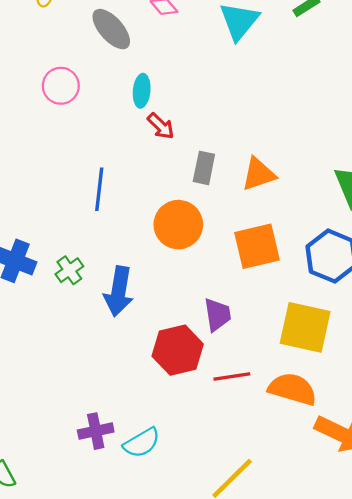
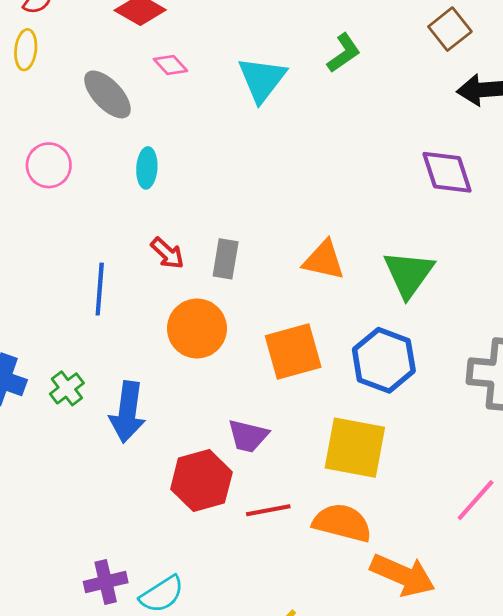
red arrow: (161, 126) -> (167, 253), moved
orange triangle: (259, 174) -> (324, 260), moved, turned 33
purple trapezoid: (217, 315) -> (248, 436), turned 114

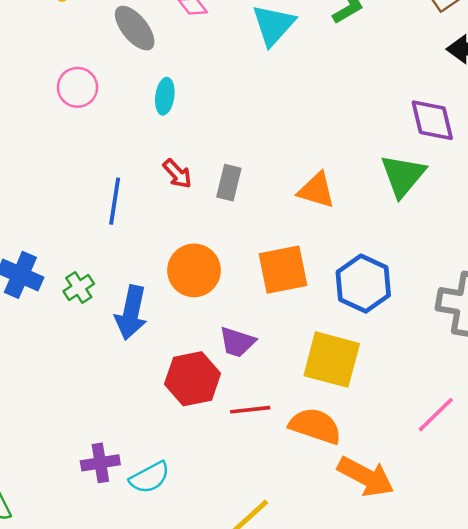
green triangle: (409, 274) -> (403, 176), moved
orange circle: (197, 329) -> (194, 270), moved

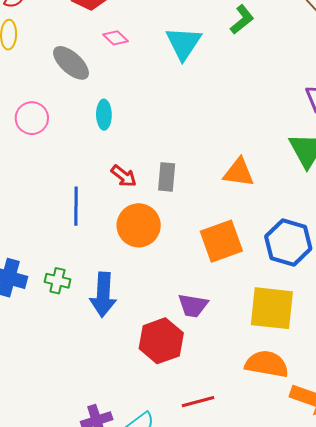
orange circle: (194, 270) -> (139, 225), moved
green cross: (79, 287) -> (57, 281), turned -35
red line: (250, 410) -> (198, 402), moved

